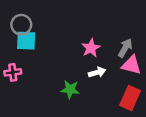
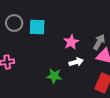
cyan square: (26, 41) -> (37, 27), moved

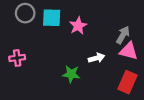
pink star: (71, 42) -> (78, 26), moved

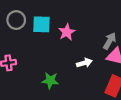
green star: (71, 74) -> (50, 80), moved

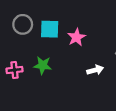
green star: (50, 80) -> (43, 65), moved

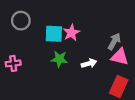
cyan square: (50, 29) -> (54, 34), moved
green star: (43, 65) -> (59, 59), moved

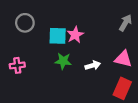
gray arrow: (114, 41) -> (125, 23), moved

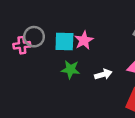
gray circle: (25, 23) -> (34, 37), moved
pink cross: (17, 65) -> (22, 45), moved

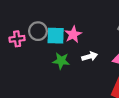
gray circle: (34, 37) -> (38, 31), moved
white arrow: (103, 74) -> (90, 56), moved

